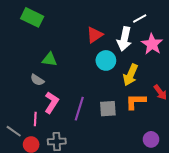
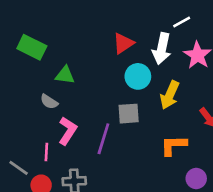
green rectangle: (32, 17) -> (32, 47), moved
orange L-shape: (136, 101) -> (174, 145), moved
gray square: (108, 109) -> (129, 114), moved

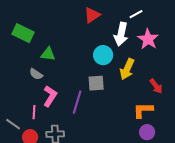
red triangle: (123, 43) -> (92, 15), moved
orange L-shape: (174, 145) -> (143, 110), moved

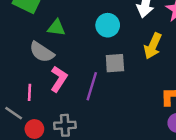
cyan circle: (103, 55) -> (108, 25), moved
gray semicircle: (36, 74) -> (42, 52), size x1.5
pink line: (34, 112) -> (30, 92), moved

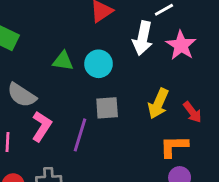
green triangle: (56, 28) -> (63, 61), moved
yellow arrow: (153, 46) -> (158, 104), moved

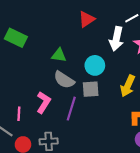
cyan circle: (99, 64) -> (95, 65), moved
gray semicircle: (22, 95) -> (64, 80), moved

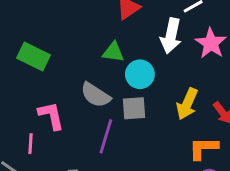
green rectangle: (16, 38) -> (33, 57), moved
green triangle: (59, 55) -> (113, 52), moved
pink L-shape: (44, 102) -> (51, 116), moved, turned -45

